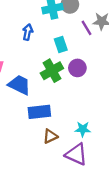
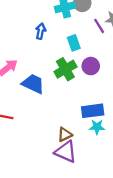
blue rectangle: (39, 112) -> (93, 111), moved
purple triangle: (76, 154) -> (66, 152), moved

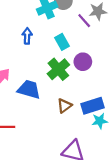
brown triangle: (65, 135) -> (64, 106), moved

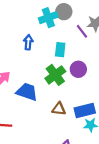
cyan rectangle: (62, 42) -> (60, 50), turned 32
brown triangle: (64, 106) -> (59, 109), turned 40

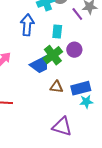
blue arrow: (28, 42) -> (27, 25), size x1.5
blue trapezoid: (27, 92) -> (40, 65), moved, turned 135

